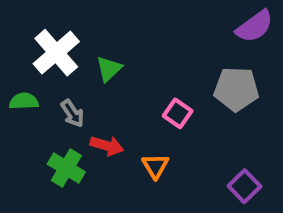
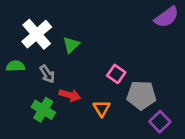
gray pentagon: (236, 89) -> (141, 95), moved

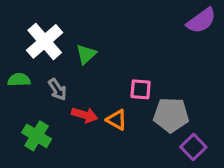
pink square: (116, 74) -> (141, 89), turned -30
orange triangle: (102, 108) -> (117, 120), moved, turned -30
green cross: (43, 110) -> (37, 136), moved

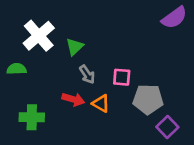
gray arrow: (57, 89) -> (87, 74), moved
green cross: (37, 136) -> (32, 117), turned -30

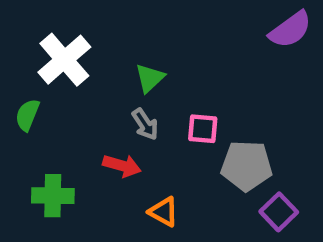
green triangle: (75, 47) -> (150, 78), moved
green semicircle: (17, 69) -> (27, 115), turned -66
orange triangle: (101, 103) -> (163, 212), moved

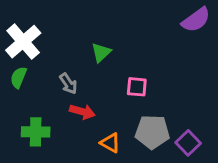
white cross: (64, 60) -> (23, 42), moved
gray arrow: (145, 124) -> (68, 84), moved
gray pentagon: (246, 166) -> (152, 132), moved

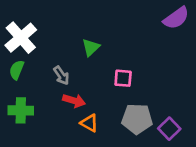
green cross: (36, 132) -> (21, 110), moved
orange triangle: (110, 143) -> (89, 123), moved

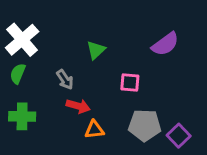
purple semicircle: (176, 18) -> (165, 44), moved
orange triangle: (89, 123) -> (94, 130), turned -36

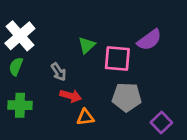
pink square: (130, 82) -> (117, 59), moved, size x1.5
gray pentagon: (145, 125) -> (127, 97), moved

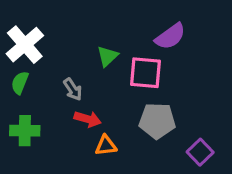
purple semicircle: (149, 40) -> (170, 36), moved

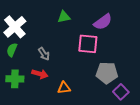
green triangle: (107, 56) -> (64, 17), moved, turned 32
red arrow: (88, 119) -> (40, 74), moved
gray pentagon: (157, 121) -> (107, 73), moved

